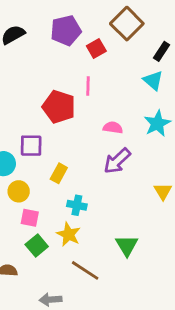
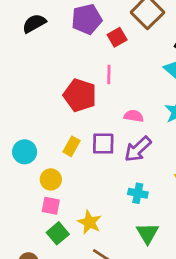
purple square: (31, 146) -> (103, 144), moved
yellow rectangle: (59, 173) -> (72, 146), moved
yellow circle: (19, 191) -> (51, 179), moved
cyan cross: (77, 205) -> (138, 193), moved

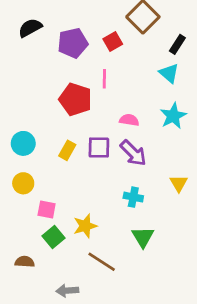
purple pentagon: (87, 19) -> (73, 43), moved
purple arrow: (138, 149) -> (133, 153), turned -92
cyan circle: (25, 152) -> (23, 143), moved
yellow circle: (51, 179) -> (23, 183), moved
yellow star: (89, 222) -> (85, 226), turned 30

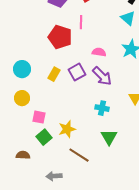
purple square: (99, 148) -> (77, 72), turned -30

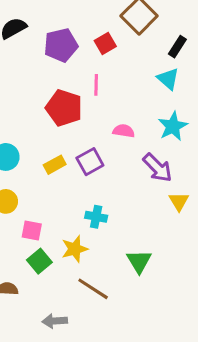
yellow rectangle: (54, 74) -> (55, 165), turned 32
purple arrow: (102, 76) -> (157, 168), moved
cyan cross: (102, 108) -> (96, 217), moved

